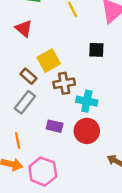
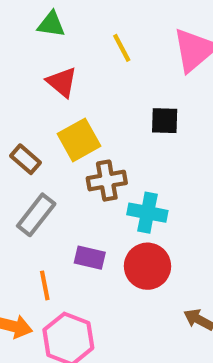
red triangle: (24, 28) -> (62, 82), moved
brown rectangle: (28, 76) -> (25, 159), moved
orange line: (18, 140) -> (45, 285), moved

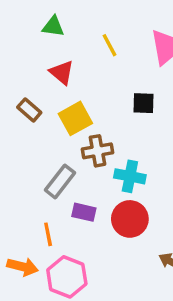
brown rectangle: (25, 159) -> (29, 110), moved
gray rectangle: (36, 215) -> (60, 181), moved

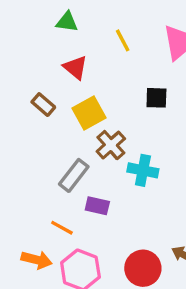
brown cross: (98, 151) -> (111, 145), turned -32
red circle: (130, 219) -> (143, 268), moved
orange line: (48, 234) -> (62, 228), turned -50

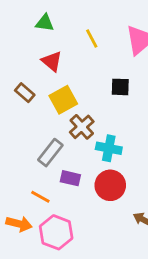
red circle: (143, 268) -> (110, 185), moved

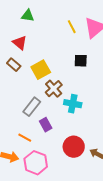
yellow line: (92, 38) -> (72, 27), moved
red triangle: (52, 61) -> (20, 43), moved
purple rectangle: (70, 178) -> (46, 125), turned 48
red circle: (110, 185) -> (74, 147), moved

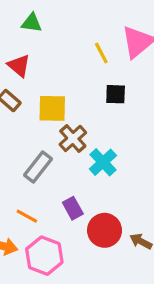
yellow line: (72, 27) -> (101, 53), moved
yellow square: (41, 70) -> (52, 108), turned 30
cyan cross: (73, 104) -> (103, 162), turned 36
purple rectangle: (46, 125) -> (73, 208), moved

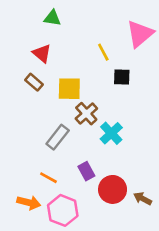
yellow line: (101, 53) -> (103, 52), moved

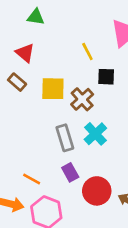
brown cross: (86, 114) -> (82, 99), moved
gray rectangle: (58, 137) -> (65, 138), moved, turned -55

